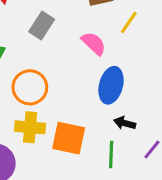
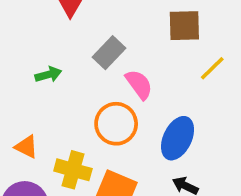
pink semicircle: (94, 43) -> (139, 84), moved
orange circle: (30, 87) -> (116, 124), moved

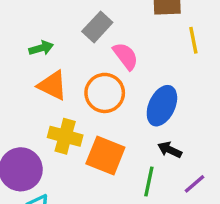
yellow line: (212, 68) -> (193, 40), turned -56
orange triangle: (26, 147) -> (52, 85), moved, size x1.4

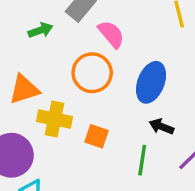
green arrow: (41, 48) -> (40, 30), moved
orange triangle: (52, 85) -> (24, 89), moved, turned -40
orange square: (105, 155) -> (97, 136), size x0.6

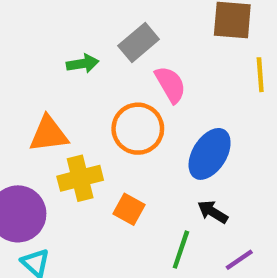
yellow cross: (55, 119) -> (80, 178), turned -36

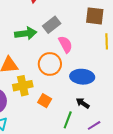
green arrow: (83, 64) -> (26, 33), size x1.5
blue ellipse: (210, 154) -> (82, 77), turned 60

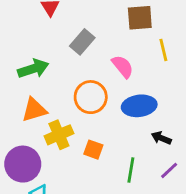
green arrow: (26, 33) -> (33, 69), moved
pink semicircle: (65, 44) -> (123, 66), moved
black arrow: (83, 103) -> (161, 138), moved

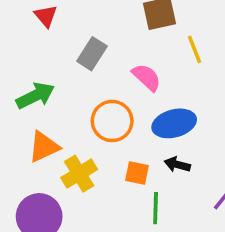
black arrow: (161, 138) -> (177, 165), moved
orange square: (93, 150) -> (137, 173), moved
green line: (131, 170) -> (156, 208), moved

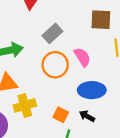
orange circle: (112, 121) -> (55, 65), moved

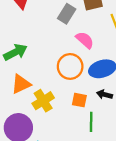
gray rectangle: (52, 33) -> (67, 14), moved
orange circle: (55, 65) -> (70, 66), moved

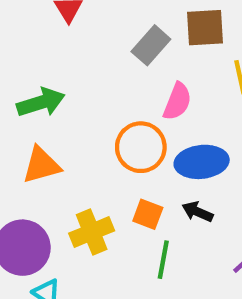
pink semicircle: (85, 40) -> (177, 101), turned 60
yellow cross: (43, 101) -> (92, 232), moved

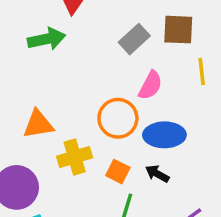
green arrow: (41, 102) -> (47, 39), moved
yellow cross: (92, 232) -> (75, 157), moved

